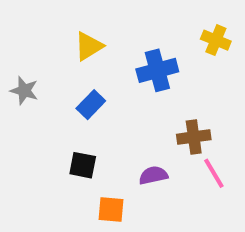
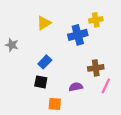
yellow cross: (216, 40) -> (96, 20), moved, turned -32
blue rectangle: (91, 105) -> (45, 62), moved
pink line: (214, 173) -> (106, 86), turned 56

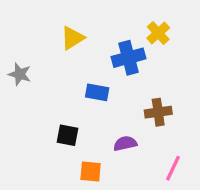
yellow cross: (96, 20) -> (158, 33), turned -32
blue rectangle: (45, 62) -> (97, 92), moved, turned 56
pink line: (106, 86) -> (173, 168), moved

